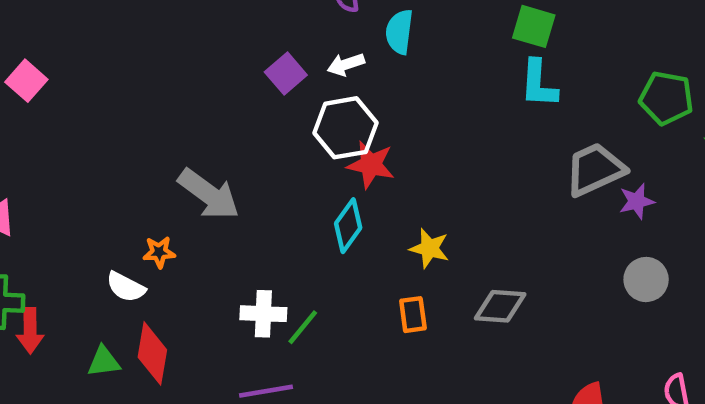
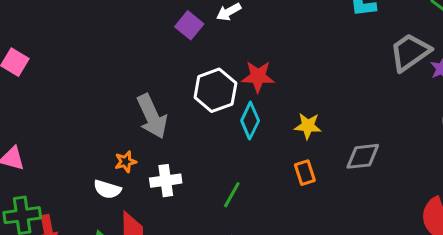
white hexagon: (345, 128) -> (215, 90), moved
gray arrow: (209, 194) -> (152, 116), turned 39
white cross: (263, 314) -> (166, 181), moved

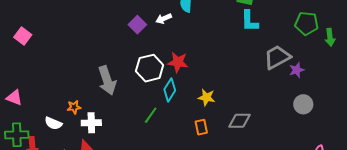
orange star: (126, 162) -> (74, 107), moved
white cross: (166, 181) -> (91, 123), moved
white semicircle: (107, 189) -> (53, 123), moved
green line: (232, 195) -> (151, 115), moved

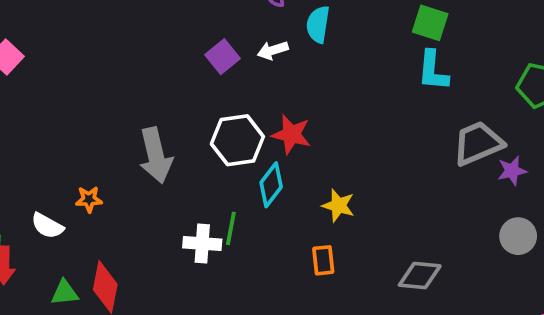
green line: (151, 115) -> (231, 228), turned -30
gray diamond: (240, 121) -> (420, 276), moved
white cross: (91, 123) -> (202, 243), moved

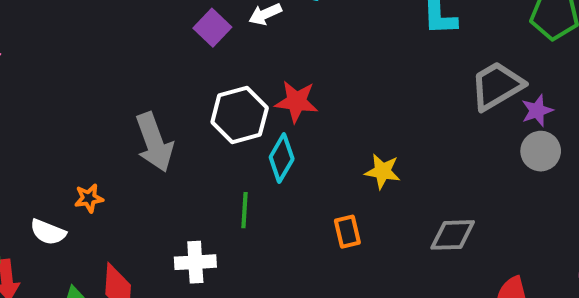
yellow star: (338, 205) -> (383, 171), moved
gray circle: (518, 236) -> (541, 151), moved
white cross: (202, 243) -> (195, 262), moved

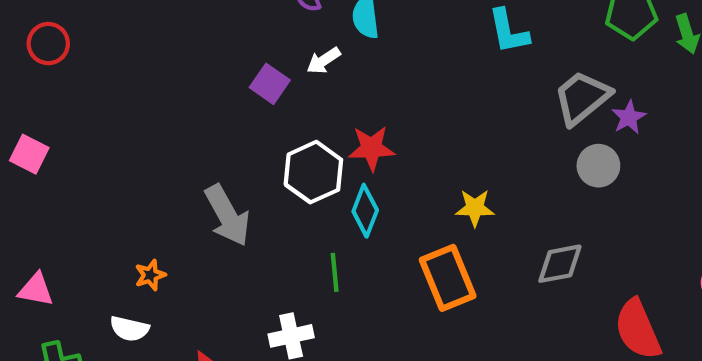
gray circle: (541, 151) -> (598, 166), moved
orange star: (89, 198) -> (150, 275), moved
orange rectangle: (347, 232) -> (448, 278), size x1.8

